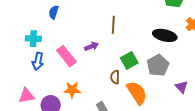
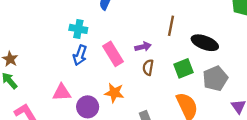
black ellipse: (165, 35) -> (205, 43), moved
brown semicircle: (115, 77) -> (148, 67), moved

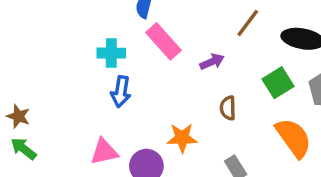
brown line: (171, 26) -> (248, 23), turned 36
pink rectangle: (113, 54) -> (163, 41), moved
brown semicircle: (148, 67) -> (228, 108), moved

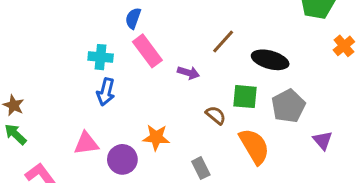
purple arrow: (212, 62) -> (189, 73), turned 35
green square: (278, 83) -> (245, 97), turned 32
brown semicircle: (228, 108) -> (216, 115), moved, turned 125

